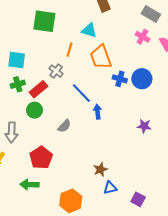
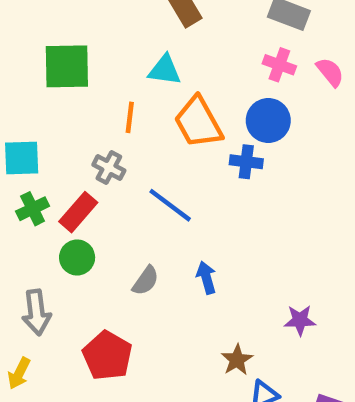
blue circle: (142, 79) -> (268, 121), moved
blue arrow: (97, 112) -> (206, 278), moved
purple star: (144, 126) -> (300, 320), moved

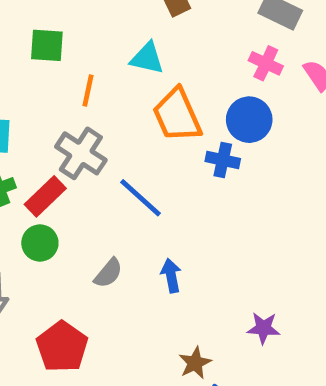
green square: (67, 66) -> (47, 45), size x0.7
orange line: (130, 117) -> (88, 90), moved
gray cross: (109, 168) -> (81, 153), size x1.5

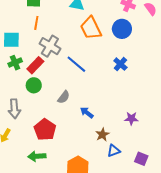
orange line: (88, 90) -> (36, 23), moved
blue cross: (223, 160) -> (120, 64), moved, turned 32
blue arrow: (171, 276) -> (87, 113), moved, turned -40

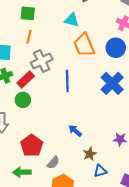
gray cross: (50, 46) -> (42, 61), turned 30
blue line: (76, 64) -> (67, 81), turned 45
blue cross: (120, 64) -> (112, 83), size x1.6
gray semicircle: (64, 97) -> (53, 163), moved

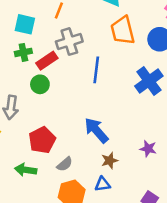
blue arrow: (75, 131) -> (96, 130), size x1.6
blue triangle: (100, 171) -> (103, 184), moved

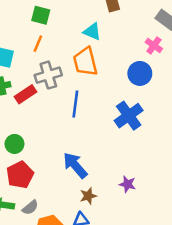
orange trapezoid: (123, 30) -> (85, 62), moved
green circle: (40, 84) -> (14, 144), moved
gray semicircle: (65, 164) -> (30, 208), moved

